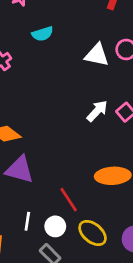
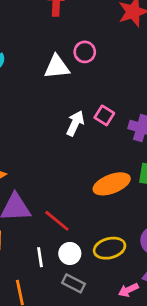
red line: (69, 200) -> (57, 221), moved
yellow ellipse: (93, 233) -> (110, 248), turned -36

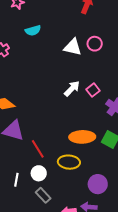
yellow ellipse: (110, 248) -> (69, 162), moved
white line: (40, 257) -> (16, 180), moved
gray rectangle: (73, 283) -> (43, 195), moved

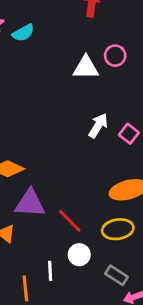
cyan semicircle: (33, 30) -> (23, 33), moved
pink square: (93, 90) -> (129, 134), moved
gray rectangle: (43, 195) -> (116, 275), moved

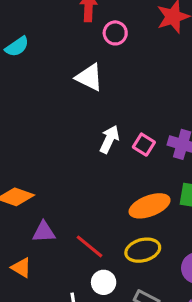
pink circle: (115, 56) -> (115, 33), moved
white triangle: (86, 68) -> (89, 77), turned 32
purple triangle: (30, 203) -> (44, 232), size x0.7

